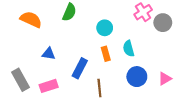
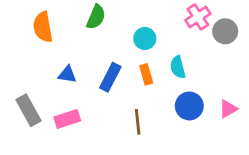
orange semicircle: (31, 19) -> (43, 27), turned -125
blue rectangle: (80, 68) -> (110, 77), moved

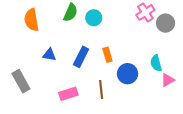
cyan circle: (145, 39) -> (94, 18), moved
cyan semicircle: (178, 67) -> (156, 63), moved
blue circle: (189, 106) -> (128, 74), moved
pink rectangle: (67, 119) -> (68, 94), moved

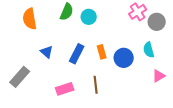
blue triangle: (49, 55) -> (47, 52), turned 32
cyan semicircle: (156, 63) -> (149, 50), moved
blue circle: (128, 74) -> (124, 58), moved
gray rectangle: (21, 81) -> (20, 77), turned 70

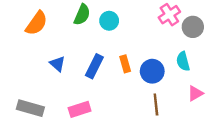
orange semicircle: (30, 19) -> (36, 23), turned -135
gray rectangle: (20, 77) -> (30, 108), moved, turned 65
brown line: (96, 85) -> (156, 104), moved

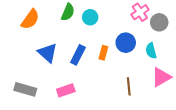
blue triangle: (57, 64) -> (48, 53), size x1.5
orange rectangle: (125, 64) -> (103, 53), turned 32
blue circle: (152, 71) -> (126, 43), moved
pink triangle: (195, 93) -> (161, 77), size x1.5

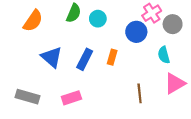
blue circle: (126, 43) -> (136, 32), moved

